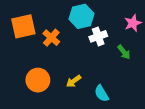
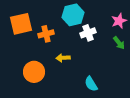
orange cross: (51, 38) -> (46, 34), turned 35
green arrow: (124, 52) -> (119, 43), moved
yellow arrow: (74, 81) -> (63, 58), moved, turned 32

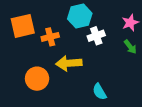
yellow arrow: (63, 58) -> (69, 63), size x1.6

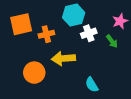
green arrow: (130, 47) -> (112, 41), moved

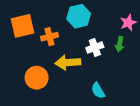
white cross: (89, 33) -> (95, 47), moved
green arrow: (112, 41) -> (120, 44), turned 48

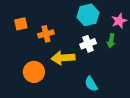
cyan hexagon: (79, 16) -> (88, 15), moved
orange square: (23, 26) -> (21, 24), size x0.6

